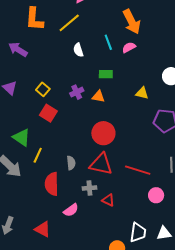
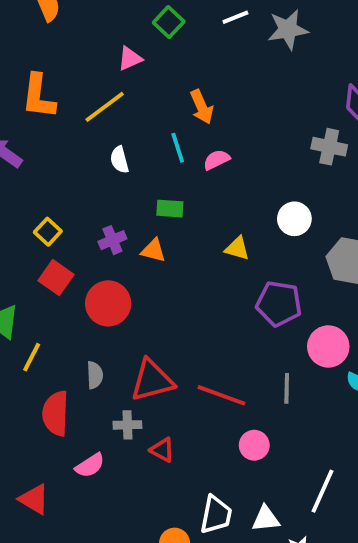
orange arrow: (132, 22) -> (202, 107), moved, size x0.7
red circle: (103, 133) -> (108, 303), moved
red triangle: (101, 164) -> (152, 380), turned -30

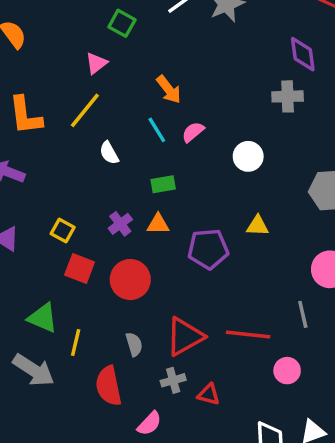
white circle: (294, 219) -> (248, 156), moved
yellow triangle: (237, 248) -> (258, 226), moved
purple pentagon: (279, 304) -> (208, 249), moved

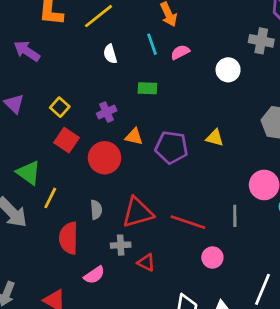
white circle: (248, 156) -> (228, 70), moved
orange triangle: (158, 224) -> (134, 137), moved

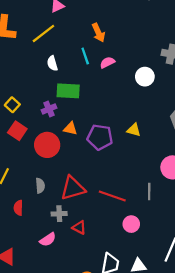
green rectangle: (147, 88) -> (68, 91), moved, size x1.5
red semicircle: (69, 238) -> (18, 208), size x0.6
pink semicircle: (94, 275) -> (48, 239), moved

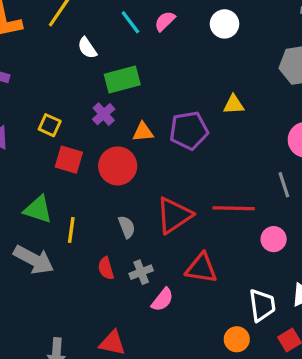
gray cross: (59, 214) -> (141, 272), moved
red triangle: (79, 228) -> (201, 268), size x1.5

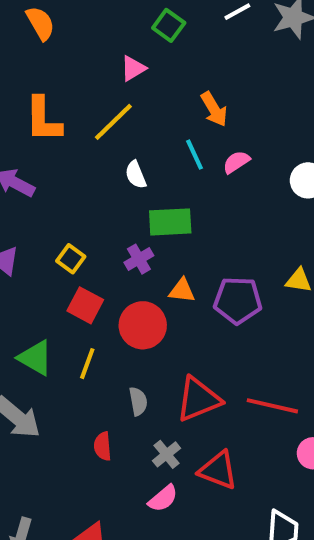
yellow line: (71, 230) -> (87, 364), moved
gray cross: (141, 272) -> (167, 454), moved, turned -30

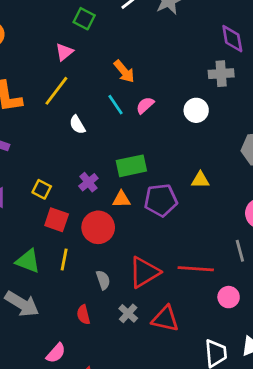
green rectangle: (170, 222) -> (131, 166), moved
pink semicircle: (163, 498) -> (56, 353), moved

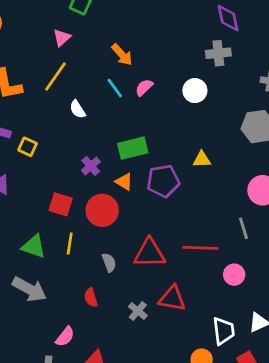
yellow square: (42, 189) -> (28, 147), moved
orange triangle: (121, 199) -> (124, 182), turned 36
red triangle: (144, 272) -> (150, 253), turned 32
gray cross: (128, 313) -> (138, 311), moved

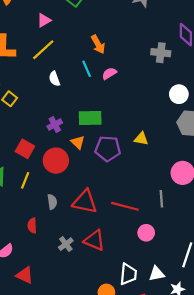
pink triangle: (62, 38) -> (44, 20), moved
gray cross: (218, 53) -> (161, 53), moved
white circle: (195, 91) -> (179, 94), moved

